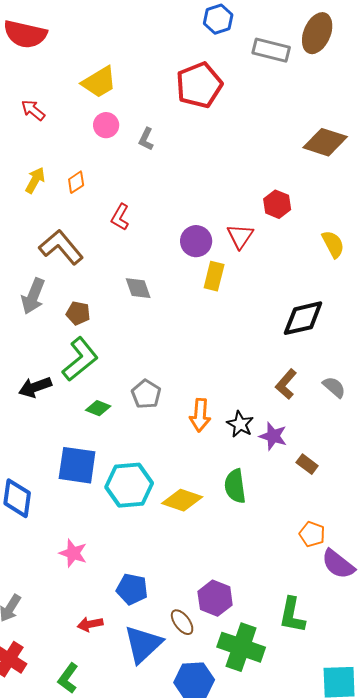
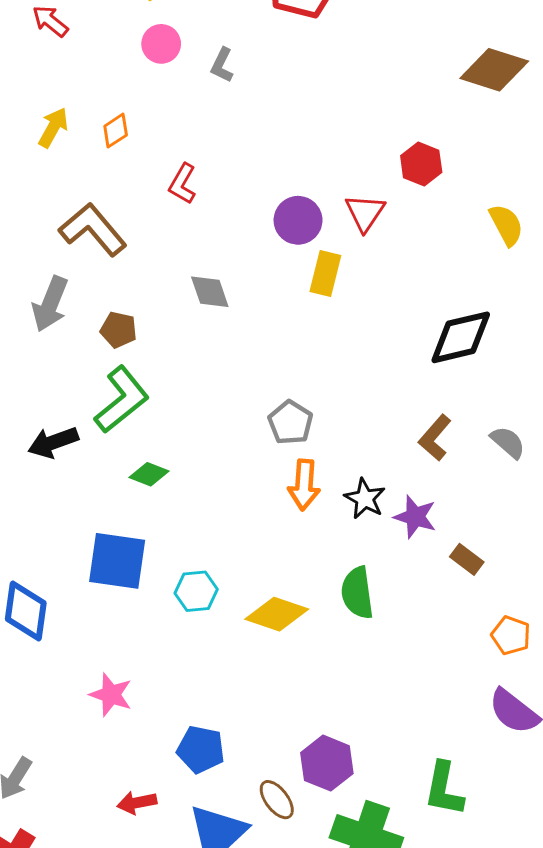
gray pentagon: (146, 394) -> (290, 423), moved
cyan hexagon: (129, 485) -> (196, 591), size x0.6
orange pentagon: (312, 534) -> (511, 635), moved

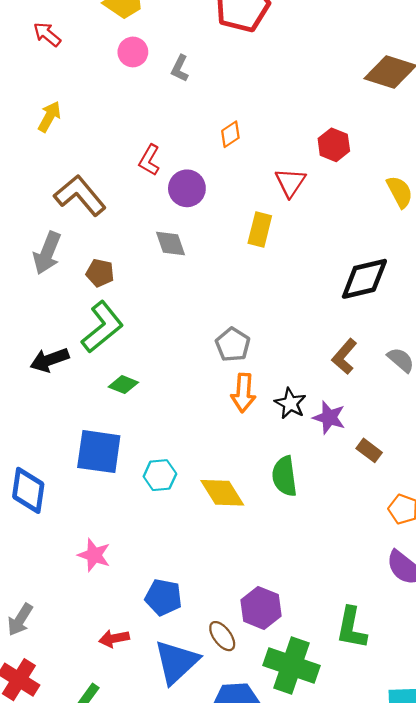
orange diamond: (116, 131) -> (230, 134), moved
purple circle: (298, 220) -> (187, 188), moved
yellow diamond: (277, 614) -> (222, 493), turned 39

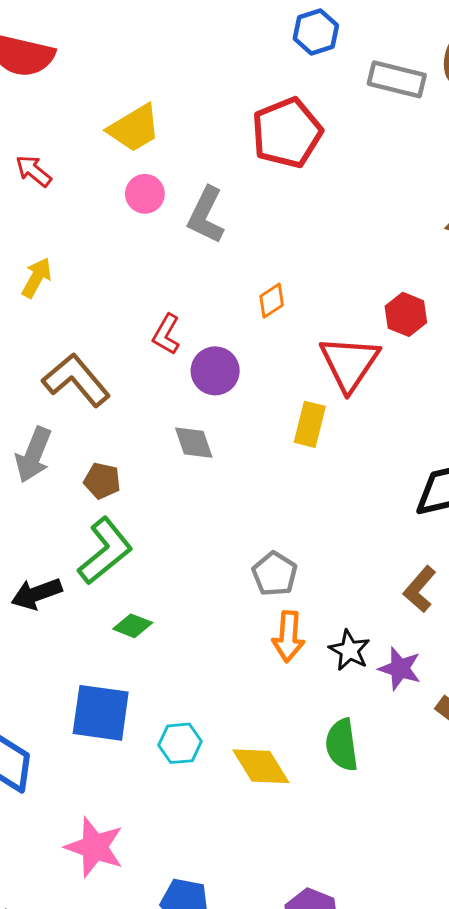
gray L-shape: (180, 68) -> (206, 215), size x1.6
red triangle: (290, 182) -> (349, 363), size x1.5
pink star: (94, 555) -> (95, 847), size x1.4

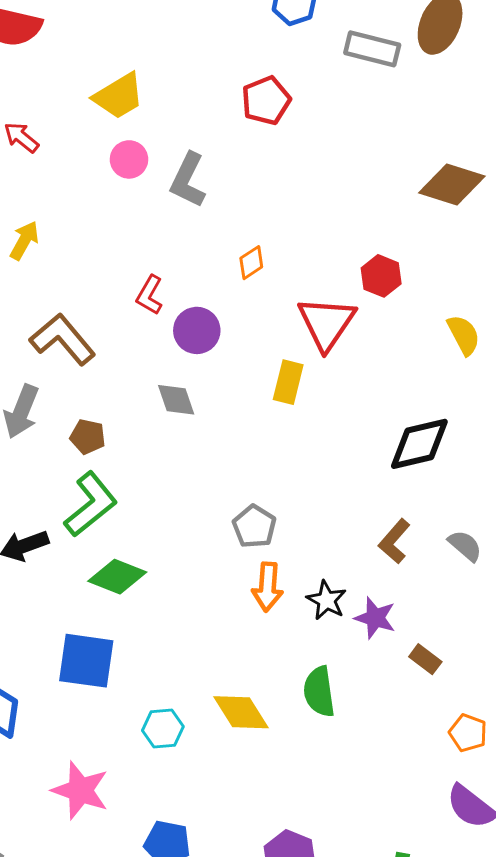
red pentagon: (287, 133) -> (266, 100), size x0.7
green diamond: (133, 626) -> (117, 577), size x1.5
cyan hexagon: (180, 743) -> (163, 728), moved

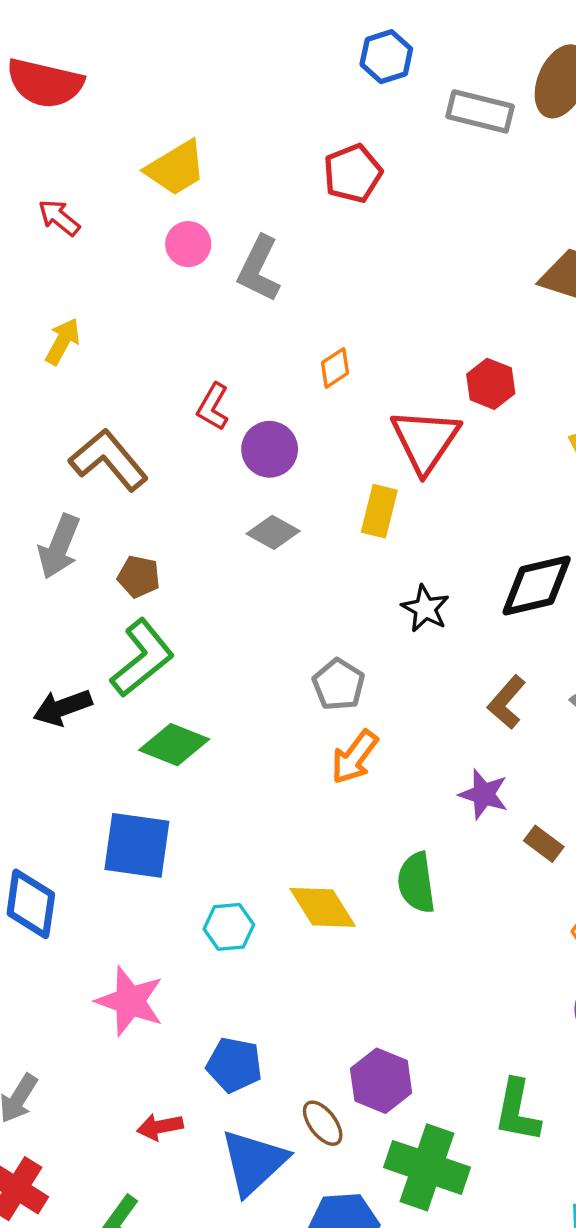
gray diamond: (176, 400) -> (273, 532), moved, turned -42
orange arrow: (268, 587) -> (354, 757), turned 33
black star: (327, 600) -> (425, 608), moved

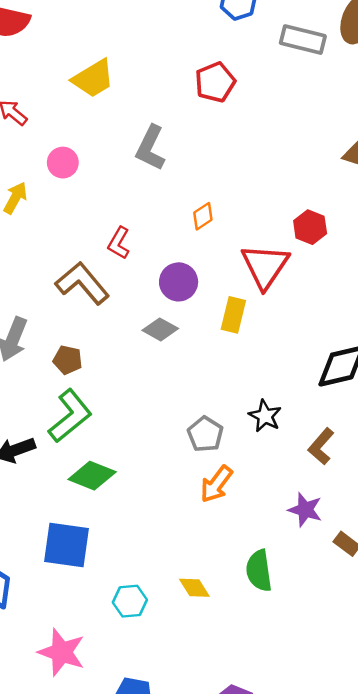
pink circle: (188, 244) -> (63, 163), moved
purple circle: (270, 449) -> (179, 282), moved
brown L-shape: (109, 460) -> (82, 283), moved
black star: (425, 608) -> (265, 416), moved
yellow diamond: (323, 907) -> (194, 588), size x0.7

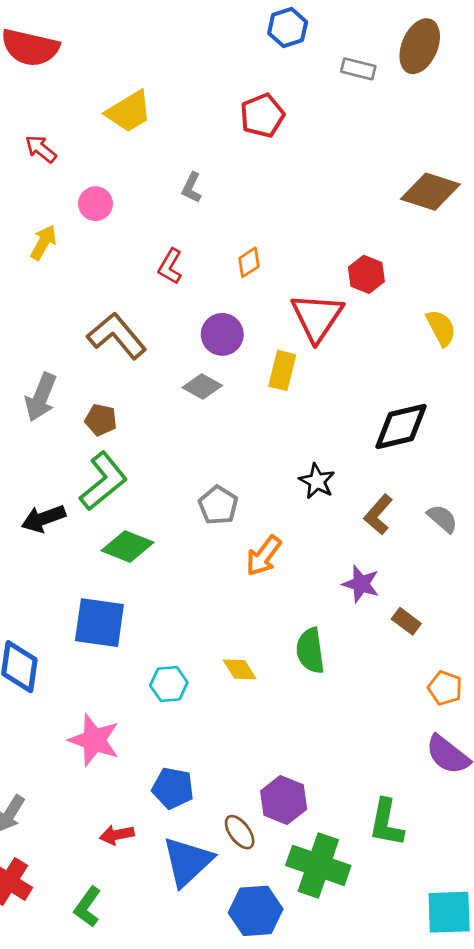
gray rectangle: (303, 40) -> (358, 69), size x0.7
gray L-shape: (151, 148) -> (192, 188), size x0.6
red L-shape: (119, 243) -> (170, 266), moved
gray pentagon: (205, 434) -> (218, 505), moved

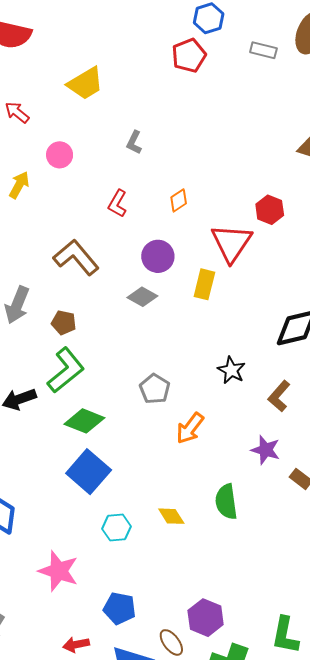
red pentagon: (262, 116) -> (189, 55), moved
blue square: (99, 623) -> (89, 472), moved, turned 33

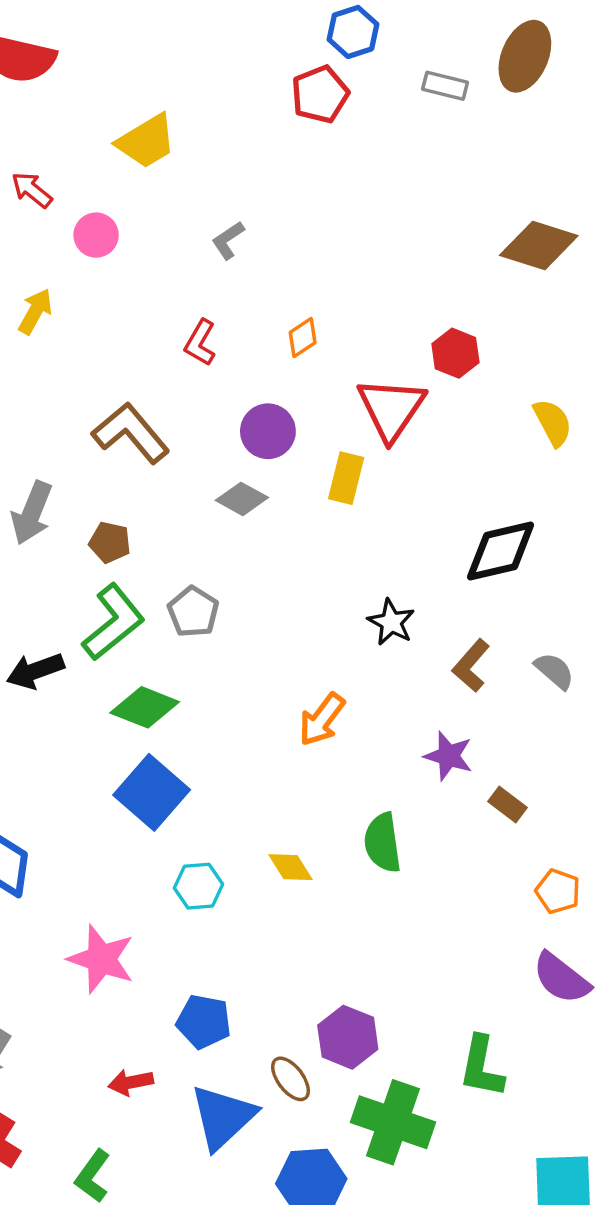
gray L-shape: (134, 142) -> (228, 240), turned 30
pink circle: (60, 155) -> (96, 235), moved
gray pentagon: (155, 389) -> (193, 612), moved

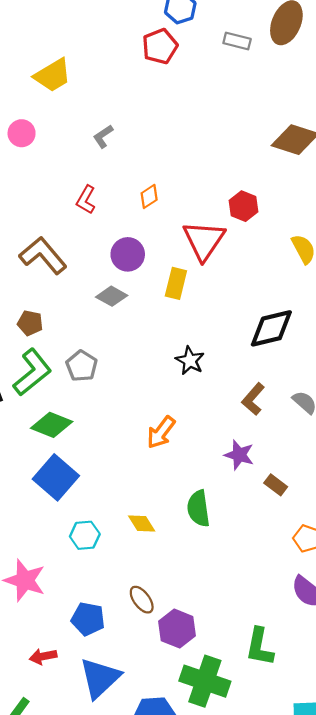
black star: (391, 622) -> (190, 361), moved
brown ellipse: (291, 1079) -> (142, 600), moved

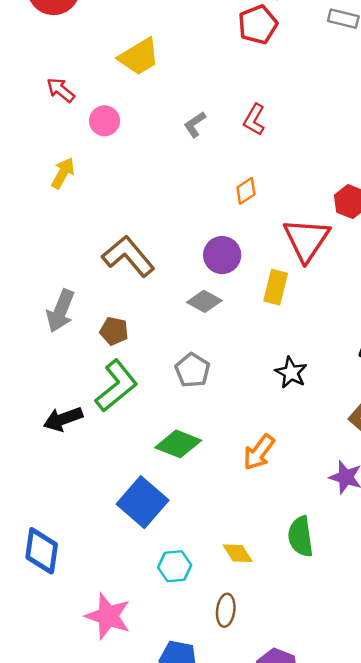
red L-shape: (86, 200) -> (254, 120), moved
gray pentagon: (82, 366) -> (192, 370), moved
green diamond: (52, 425) -> (178, 444), moved
brown ellipse: (142, 600) -> (226, 610), moved, turned 44

